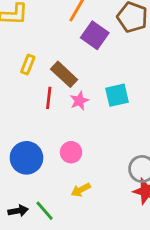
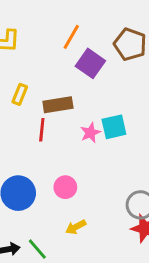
brown rectangle: (64, 74) -> (58, 105), turned -52
pink star: (79, 101) -> (90, 133), moved

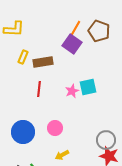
orange line: (71, 37) -> (75, 29), moved
yellow rectangle: (20, 94) -> (23, 57), moved
brown rectangle: (58, 105) -> (43, 62), moved

